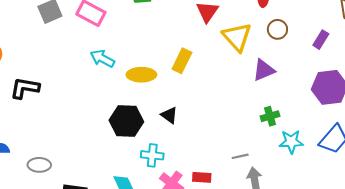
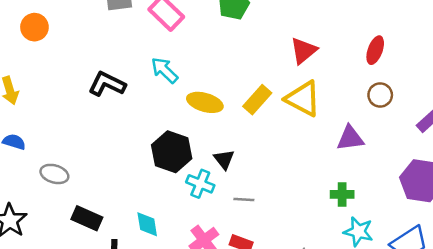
yellow triangle: (237, 37) -> (303, 99), moved, turned -36
black L-shape: (25, 88) -> (107, 84), moved
cyan cross: (152, 155) -> (200, 184), moved
gray line: (240, 156) -> (244, 200), moved

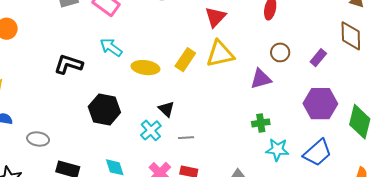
brown circle: (380, 95) -> (280, 52), moved
yellow triangle: (303, 99) -> (220, 54), turned -32
black hexagon: (172, 152) -> (104, 109), moved
cyan cross: (200, 184) -> (151, 130), turned 35

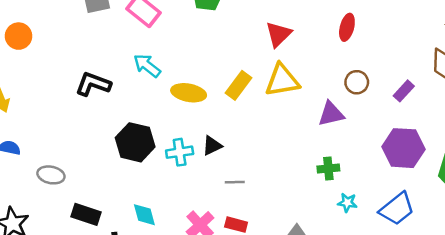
black triangle: (166, 109) -> (212, 146), turned 48
cyan cross: (151, 130) -> (180, 152), moved, turned 30
cyan star: (277, 150) -> (347, 203), size x0.7

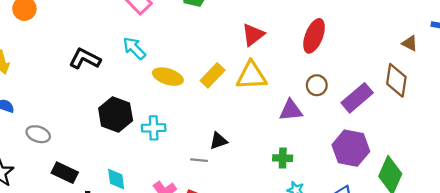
red ellipse: (347, 27) -> (314, 36), size x1.4
purple rectangle: (404, 91) -> (357, 98), size x1.6
black triangle: (212, 146) -> (218, 141), moved

